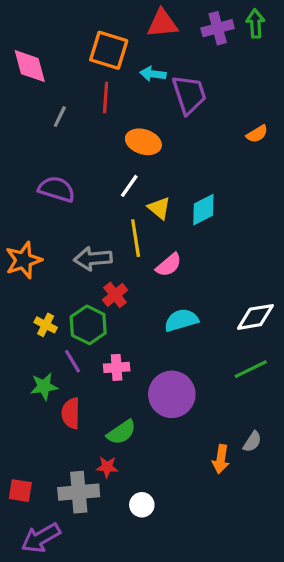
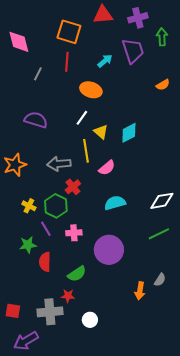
green arrow: (255, 23) -> (162, 37), moved
cyan arrow: (153, 74) -> (105, 61), moved, turned 133
purple trapezoid: (189, 94) -> (133, 51), moved

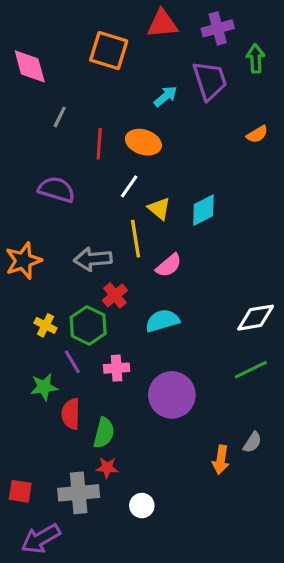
red line: (67, 62) -> (99, 144), moved
cyan semicircle: (115, 203) -> (162, 321), moved
green semicircle: (77, 274) -> (104, 433), moved, turned -42

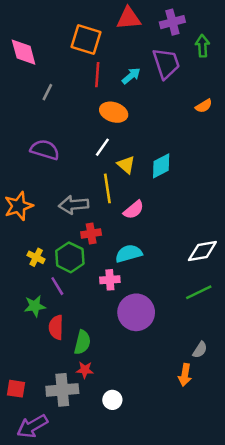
red line: (99, 144) -> (97, 75), moved
red cross: (115, 295) -> (91, 234), turned 30
pink cross: (117, 368) -> (110, 280), moved
orange arrow: (221, 460) -> (185, 375), moved

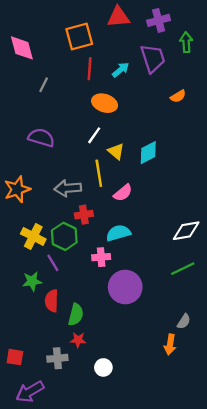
orange square: (86, 40) -> (79, 36), turned -32
orange semicircle: (204, 106) -> (178, 96), moved
yellow cross: (36, 257) -> (33, 236), size x1.5
gray cross: (62, 390) -> (57, 358), size x0.7

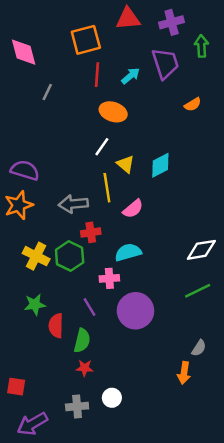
purple semicircle: (41, 138) -> (25, 170), moved
purple line: (53, 263) -> (90, 307), moved
gray cross: (57, 358) -> (77, 406), moved

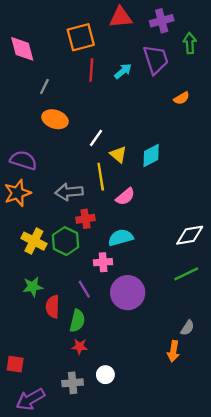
orange ellipse: (113, 112) -> (55, 119), moved

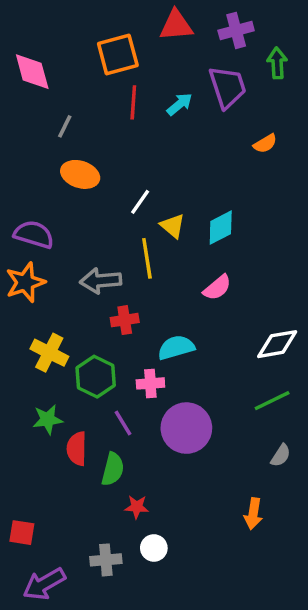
pink semicircle: (125, 197) -> (217, 288), moved
green hexagon: (66, 241) -> (96, 377), moved
gray semicircle: (187, 328) -> (281, 455), moved
red star: (80, 347) -> (137, 507), moved

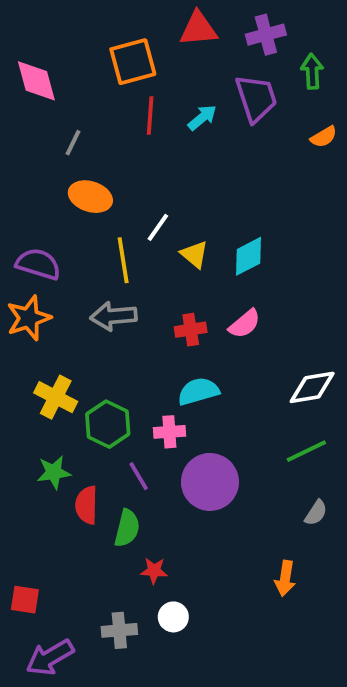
orange semicircle: (265, 144) -> (324, 137), moved
yellow line: (147, 258) -> (123, 260), moved
red cross: (125, 320) -> (191, 330), moved

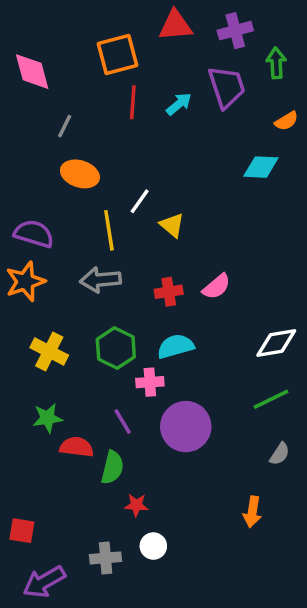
cyan diamond: (249, 256) -> (261, 167), moved, turned 30
green hexagon: (108, 424) -> (116, 348), moved
red semicircle: (87, 505) -> (77, 447), turned 96

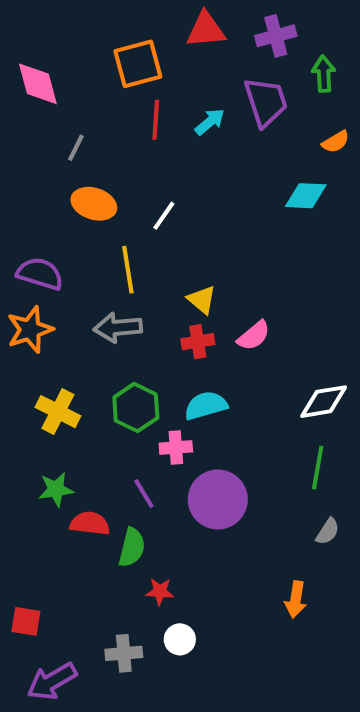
white line: (140, 201) -> (164, 216), moved
yellow triangle: (172, 225) -> (202, 300), moved
green line: (271, 399) -> (318, 468), turned -54

